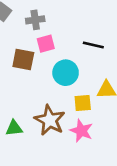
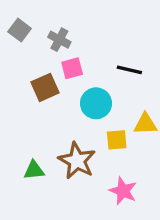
gray cross: (35, 20) -> (59, 40), turned 36
brown square: (23, 59) -> (45, 87), turned -35
pink star: (81, 131) -> (123, 191), moved

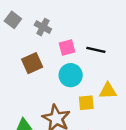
pink square: (72, 68) -> (67, 48), moved

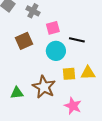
black line: (96, 50) -> (77, 40), moved
yellow triangle: (108, 91) -> (88, 73), moved

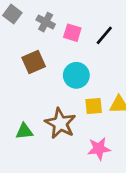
pink square: (53, 28) -> (72, 33), moved, turned 32
black line: (77, 40) -> (104, 35), moved, turned -63
pink star: (73, 106) -> (99, 149), turned -30

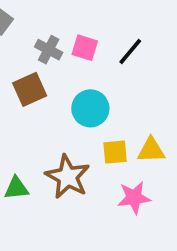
gray cross: (46, 22) -> (49, 50), moved
pink star: (99, 149) -> (134, 198), moved

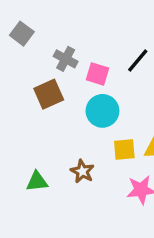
pink square: (85, 48) -> (97, 74), moved
brown star: (68, 177) -> (82, 171), size x0.6

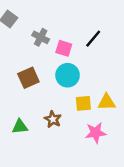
brown square: (49, 94) -> (28, 78), moved

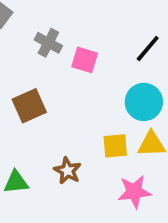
black line: (93, 39) -> (148, 48), moved
cyan circle: (68, 75) -> (144, 102), moved

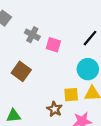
brown square: (29, 106) -> (21, 71), turned -30
brown star: (67, 171) -> (55, 109), moved

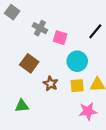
cyan circle: (88, 69) -> (77, 61), moved
brown star: (55, 109) -> (51, 84), moved

